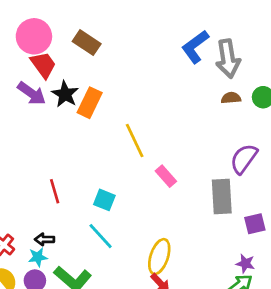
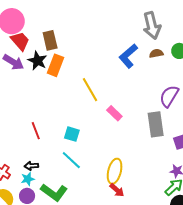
brown rectangle: (87, 43) -> (50, 40), moved, turned 48
blue L-shape: (195, 47) -> (128, 56), moved

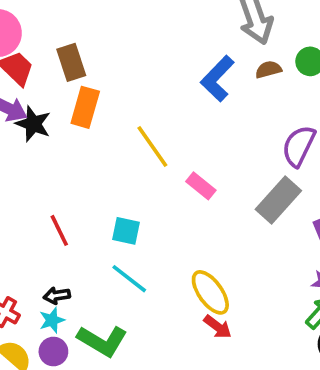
black star: (37, 61) -> (33, 124), moved
gray rectangle: (156, 124) -> (278, 200), turned 55
yellow ellipse: (115, 171) -> (210, 292), turned -45

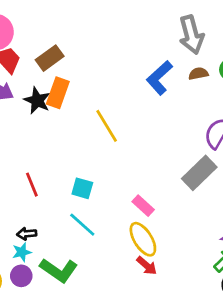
brown rectangle: (71, 62) -> (50, 58), turned 68
black star: (33, 124) -> (37, 100), moved
pink rectangle: (201, 186) -> (143, 206), moved

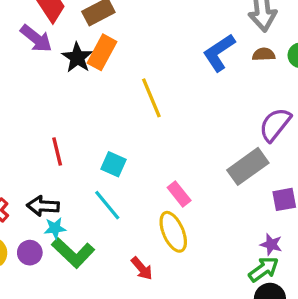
black arrow: (27, 234) -> (43, 206), size x1.4
cyan star: (22, 252) -> (55, 228), moved
red arrow: (147, 266) -> (142, 268), moved

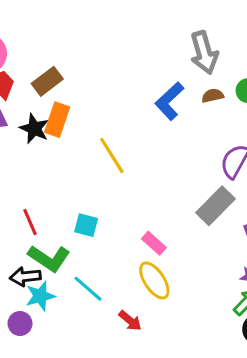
cyan line: (107, 205) -> (88, 289), moved
cyan star: (55, 228) -> (40, 296), size x1.4
green L-shape: (73, 253) -> (49, 258), moved

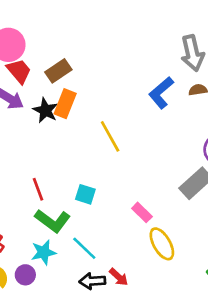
black arrow: (25, 277) -> (92, 281), moved
yellow ellipse: (154, 280) -> (162, 244), moved

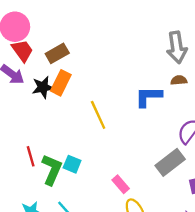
blue L-shape: (161, 93) -> (148, 97), moved, turned 36
black star: (45, 110) -> (43, 87), turned 30
green L-shape: (53, 221) -> (52, 170), moved, turned -108

